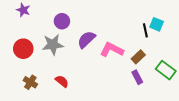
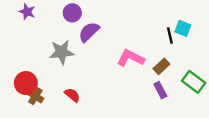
purple circle: (62, 21) -> (72, 13), moved
purple semicircle: (86, 40) -> (89, 32), moved
red circle: (23, 49) -> (26, 83), moved

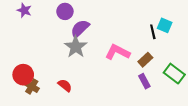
gray star: (62, 52) -> (76, 47), moved, turned -30

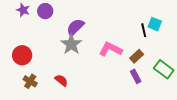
purple circle: (65, 11) -> (45, 11), moved
red circle: (23, 75) -> (22, 55), moved

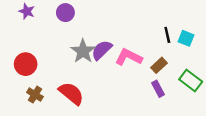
purple circle: (45, 11) -> (65, 13), moved
cyan square: (155, 24) -> (186, 38), moved
purple semicircle: (75, 27) -> (102, 50), moved
red semicircle: (61, 80) -> (71, 93), size x1.6

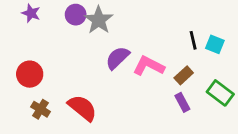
gray star: (83, 51) -> (99, 20), moved

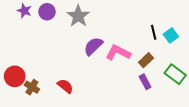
purple circle: (76, 15) -> (47, 12), moved
cyan square: (215, 44) -> (171, 35), turned 32
red circle: (30, 74) -> (15, 76), moved
red semicircle: (82, 108) -> (65, 86), size x0.7

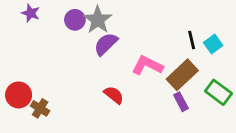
purple circle: (47, 12) -> (75, 20), moved
purple semicircle: (93, 46) -> (106, 44), moved
brown rectangle: (146, 60) -> (182, 75), size x1.6
red semicircle: (65, 86) -> (114, 95), moved

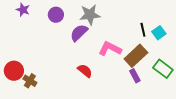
gray star: (98, 20) -> (90, 15), moved, turned 30

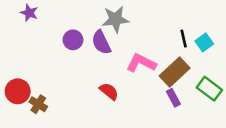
purple circle: (56, 15) -> (73, 40), moved
purple semicircle: (79, 33) -> (101, 42), turned -72

